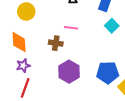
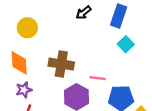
pink line: (71, 28) -> (98, 78), moved
brown cross: (56, 43) -> (61, 64), size x1.5

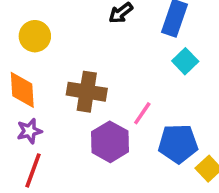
pink line: (98, 78) -> (142, 113), turned -63

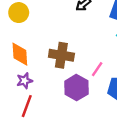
yellow circle: (35, 36) -> (19, 13), moved

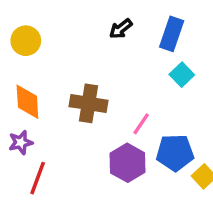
purple star: (24, 81) -> (21, 142), moved
purple hexagon: (76, 88) -> (128, 163), moved

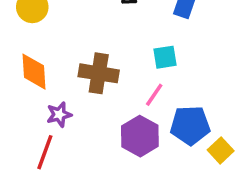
cyan square: (182, 75) -> (165, 57), moved, turned 35
purple star: (21, 142) -> (59, 115), moved

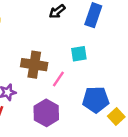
pink line: (154, 95) -> (58, 79), moved
purple hexagon: (140, 136) -> (46, 113), moved

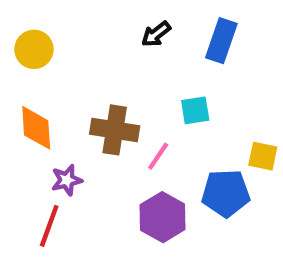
purple hexagon: (46, 113) -> (163, 217), moved
yellow square: (116, 116) -> (263, 156), moved, turned -35

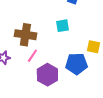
pink line: (158, 156) -> (32, 56), moved

